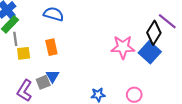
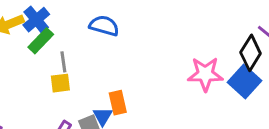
gray line: (15, 39) -> (63, 62), moved
orange rectangle: (51, 47) -> (118, 103), moved

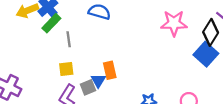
pink star: (205, 74) -> (174, 23), moved
yellow square: (60, 83) -> (66, 69), moved

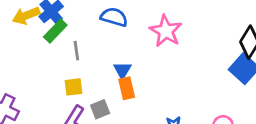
pink star: (174, 23) -> (166, 31), moved, turned 30
blue triangle: (98, 80) -> (122, 70), moved

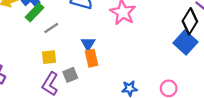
gray line: (76, 51) -> (51, 28), turned 64

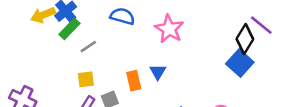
blue triangle: (88, 44) -> (158, 72), moved

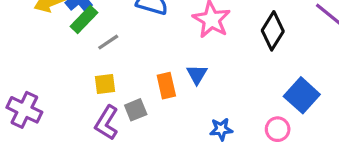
black diamond: (245, 39) -> (273, 31), moved
blue square: (240, 63) -> (302, 95), moved

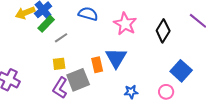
blue triangle: (197, 74) -> (116, 58), size x1.6
gray square: (136, 110) -> (78, 80), size x1.6

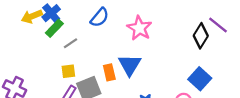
blue semicircle: (88, 14) -> (100, 17), turned 114
black diamond: (163, 31) -> (201, 36), moved

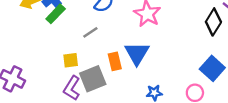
gray line: (71, 43) -> (90, 32), moved

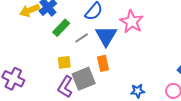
green rectangle: (56, 14) -> (61, 28), moved
blue triangle: (137, 53) -> (106, 36), moved

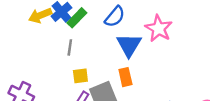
green rectangle: (61, 28) -> (77, 18), moved
gray line: (82, 38) -> (70, 47), moved, turned -48

